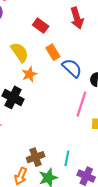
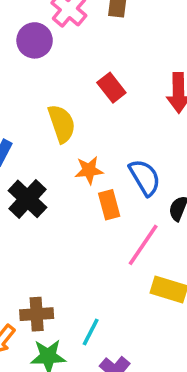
orange rectangle: (53, 52) -> (109, 205), moved
orange star: (29, 74) -> (89, 170), moved

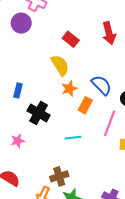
yellow semicircle: (62, 124) -> (60, 65), moved
orange rectangle: (109, 205) -> (85, 105), turned 56
cyan line: (91, 332) -> (73, 138), moved, turned 70

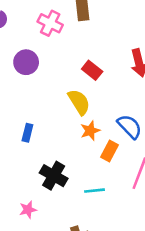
purple circle: (21, 23) -> (26, 62), moved
black cross: (39, 113) -> (54, 176), moved
pink star: (18, 141) -> (28, 210), moved

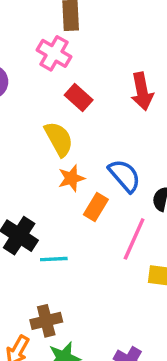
pink cross: (50, 23) -> (54, 53), moved
cyan line: (95, 191) -> (54, 259), moved

